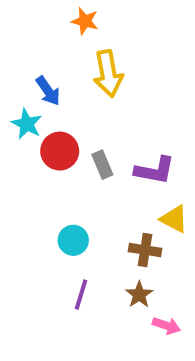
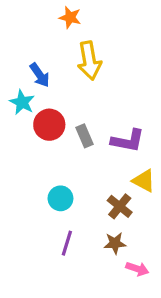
brown cross: (145, 250) -> (120, 206), turned 30
brown star: (139, 295) -> (115, 243), turned 30

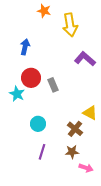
yellow arrow: (89, 61) -> (70, 25), moved
blue arrow: (40, 75) -> (25, 47), turned -133
cyan star: (22, 102) -> (17, 94), moved
purple L-shape: (128, 141) -> (85, 59), moved, turned -150

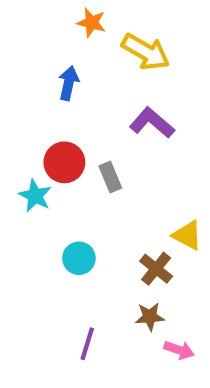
yellow arrow: (70, 25) -> (146, 52), turned -50
blue arrow: (25, 47) -> (69, 83), moved
purple L-shape: (85, 59) -> (152, 123), moved
purple line: (42, 152) -> (87, 344), moved

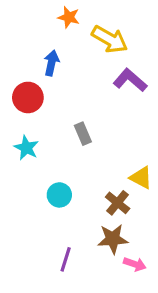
purple L-shape: (152, 123) -> (130, 80), moved
red circle: (64, 162) -> (28, 97), moved
brown star: (150, 317) -> (113, 239), size x1.4

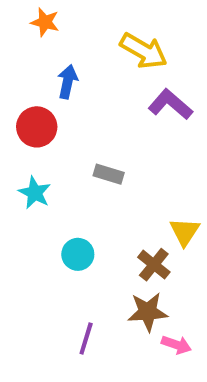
orange star: (69, 17) -> (45, 22), moved
gray rectangle: (83, 134) -> (109, 174), turned -50
yellow triangle: (141, 178) -> (185, 232), turned 35

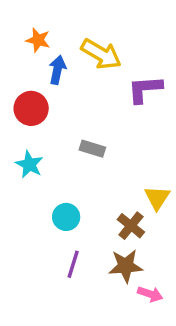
orange star: (45, 22) -> (38, 40), moved
yellow arrow: (144, 51) -> (101, 54), moved
purple L-shape: (170, 104) -> (145, 89), turned -45
purple line: (86, 339) -> (73, 264), moved

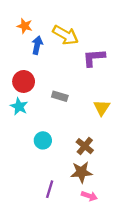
red circle: (31, 108) -> (24, 81), moved
yellow triangle: (157, 198) -> (102, 108), moved
purple line: (73, 264) -> (50, 189), moved
pink arrow: (150, 294) -> (89, 196), moved

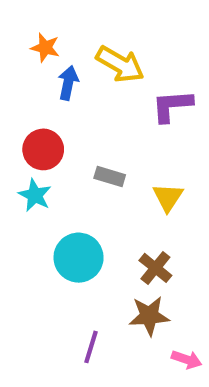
yellow triangle: (102, 108) -> (168, 197), moved
cyan circle: (43, 140) -> (79, 258), size x1.5
pink arrow: (89, 196) -> (187, 359), moved

